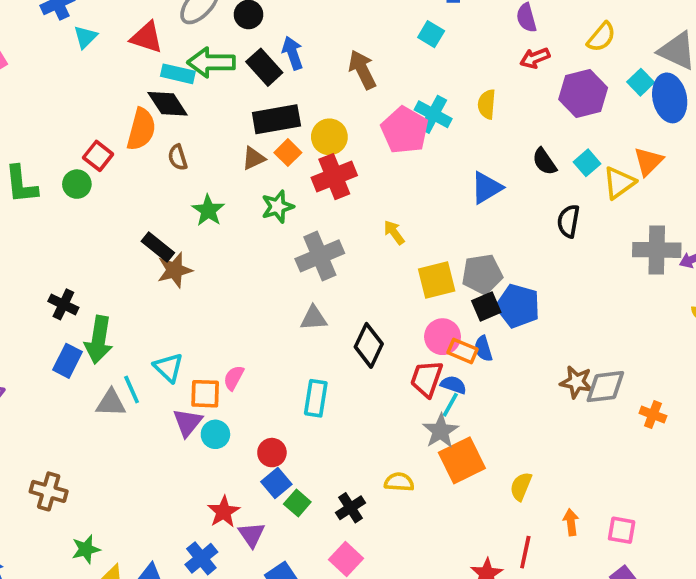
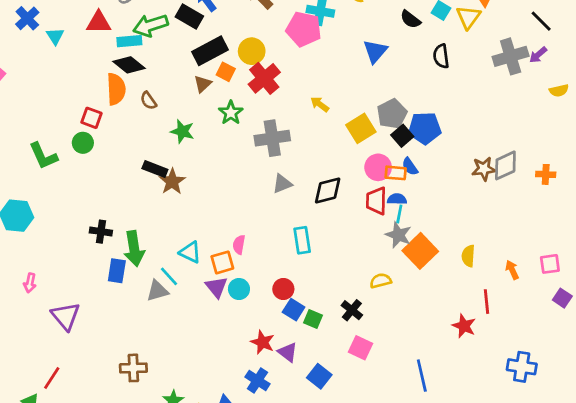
gray cross: (320, 256) -> (272, 138), turned 32
black diamond: (369, 345) -> (328, 190), turned 68

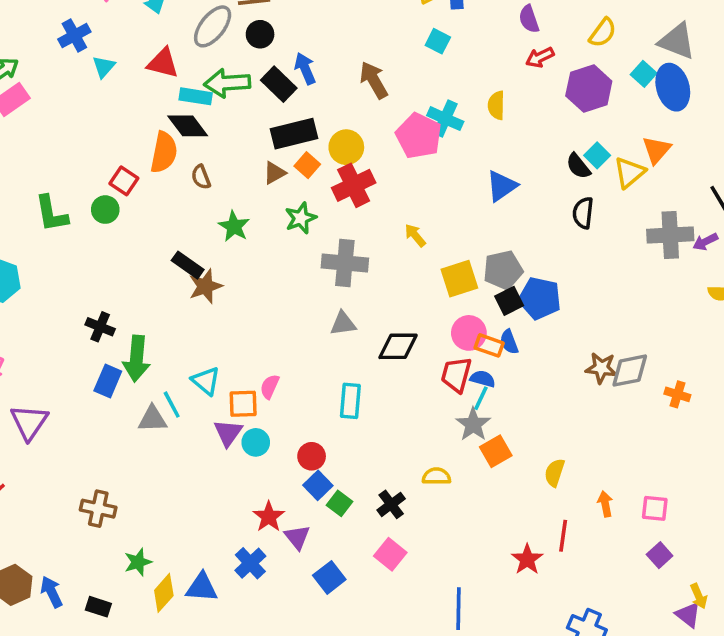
black semicircle: (410, 19) -> (578, 166), moved
orange square: (420, 251) -> (496, 451), size x0.7

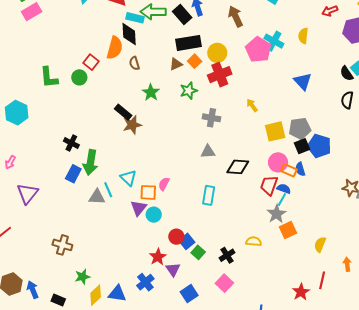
black diamond: (188, 126) -> (129, 34), turned 30
blue triangle: (502, 186) -> (303, 81), turned -42
gray cross: (345, 263) -> (211, 118), size x0.7
red circle: (312, 456) -> (176, 237), moved

